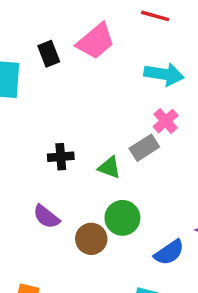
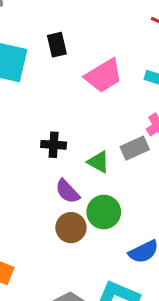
pink trapezoid: (96, 41) -> (104, 76), moved
purple semicircle: (46, 217) -> (67, 191), moved

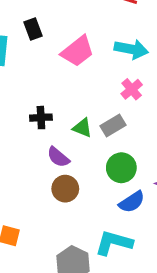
gray rectangle: (135, 148) -> (113, 126), moved
green circle: (104, 212) -> (121, 168), moved

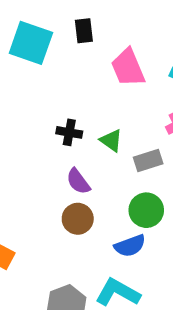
pink trapezoid: (77, 51) -> (128, 68), turned 92
green triangle: (82, 128) -> (111, 140), moved
blue semicircle: (132, 202) -> (130, 246), moved

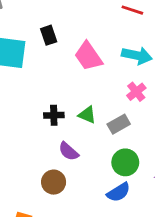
brown circle: (78, 219) -> (54, 182), moved

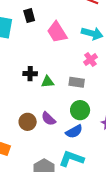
green triangle: (87, 115) -> (48, 82), moved, turned -32
gray rectangle: (119, 124) -> (77, 82), turned 35
purple semicircle: (69, 151) -> (48, 119), moved

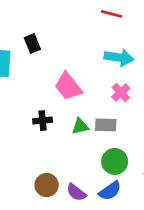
pink trapezoid: (57, 32) -> (68, 86), moved
green triangle: (48, 82) -> (80, 126), moved
purple semicircle: (48, 119) -> (76, 192), moved

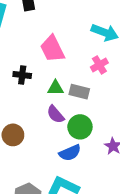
purple semicircle: (76, 192) -> (55, 114), moved

